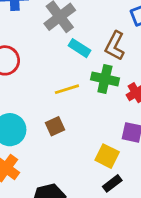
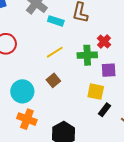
green cross: (105, 79) -> (87, 55), moved

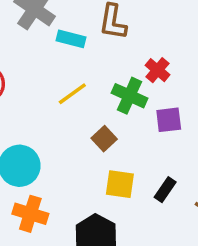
green cross: (87, 55) -> (129, 96), turned 30
brown square: (53, 80) -> (104, 139), moved
yellow square: (96, 92) -> (120, 184), moved

